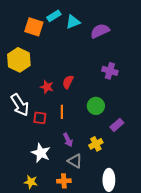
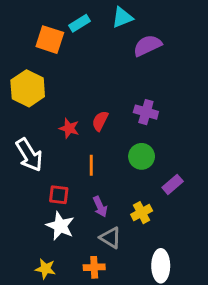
cyan triangle: (73, 22) -> (122, 17), moved
purple cross: (110, 71) -> (146, 112), moved
red square: (40, 118) -> (59, 195), moved

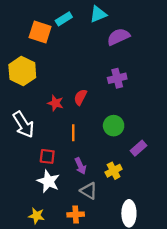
purple cross: (146, 112) -> (117, 78), moved, turned -30

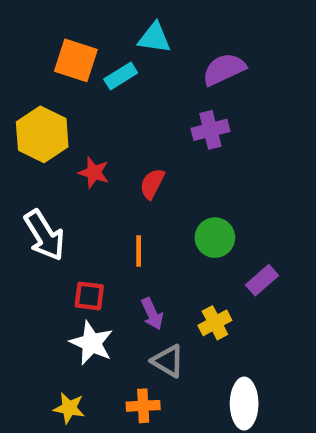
cyan triangle: (98, 14) -> (154, 38), moved, turned 30
cyan rectangle: (64, 19) -> (121, 76), moved
purple cross: (117, 78) -> (210, 130), moved
red star: (56, 103) -> (94, 173), moved

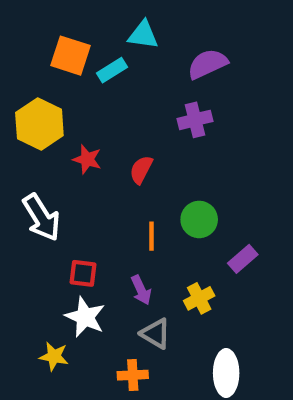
orange line: (139, 251) -> (151, 236), moved
yellow star: (69, 408) -> (54, 356), moved

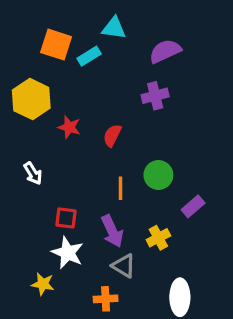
white arrow: (41, 217) -> (33, 173), size x0.6
purple arrow: (141, 290) -> (112, 231), size x1.4

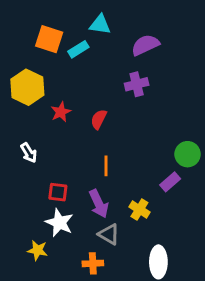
red star: (69, 127) -> (61, 112), turned 30
green circle: (158, 175) -> (188, 154), moved
yellow cross: (158, 238) -> (139, 210), turned -30

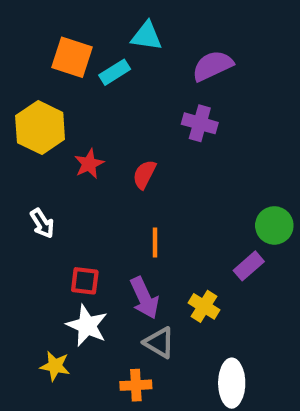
purple cross: (137, 84) -> (200, 123), turned 30

